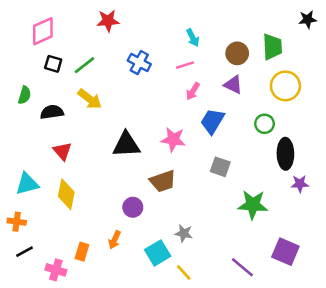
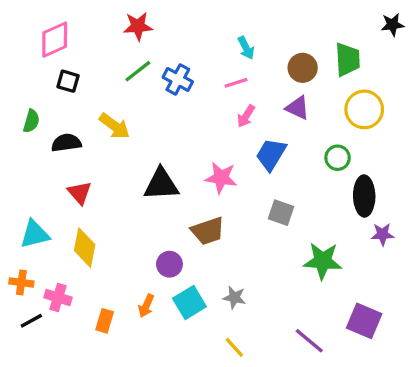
green line: (85, 65) -> (138, 71), moved
cyan square: (158, 253) -> (189, 302), moved
pink cross: (56, 270) -> (58, 297), moved

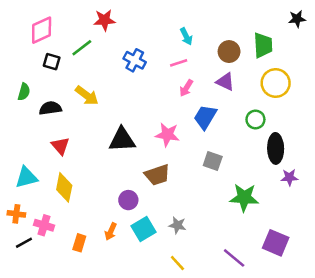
green line: (138, 71) -> (82, 48), moved

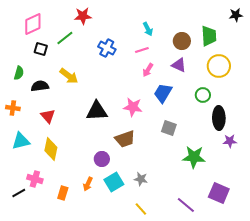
orange cross: (16, 214) -> (13, 108), moved

